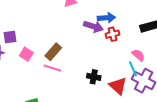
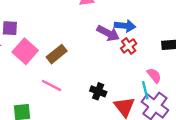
red cross: (112, 34) -> (129, 46), turned -32
pink square: (26, 54) -> (25, 51), size x1.5
pink line: (52, 68) -> (52, 85), moved

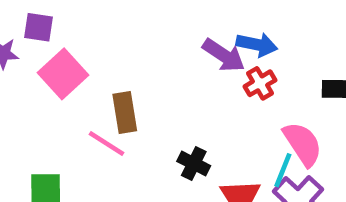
brown rectangle: (57, 54) -> (125, 112), moved, turned -66
pink semicircle: (154, 75) -> (303, 144), size x1.5
cyan line: (145, 90) -> (283, 170), turned 30

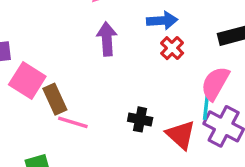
purple arrow: (224, 55) -> (107, 39), moved, turned -112
brown rectangle: (125, 112) -> (55, 99), moved
pink semicircle: (303, 144) -> (215, 83), turned -102

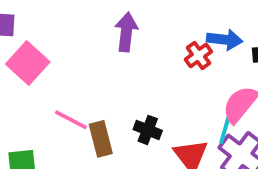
blue arrow: (162, 21) -> (225, 40), moved
brown rectangle: (55, 99) -> (101, 139), moved

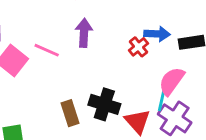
pink line: (71, 120) -> (47, 50), moved
black cross: (148, 130) -> (104, 104), size x1.5

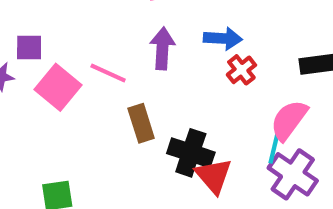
blue arrow: (157, 34) -> (223, 38), moved
brown rectangle: (70, 113) -> (141, 123), moved
red triangle: (137, 121) -> (214, 176), moved

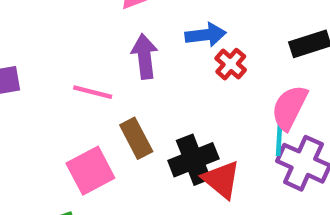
pink square: (58, 87) -> (90, 171), moved, turned 33
black cross: (191, 153) -> (193, 160), turned -30

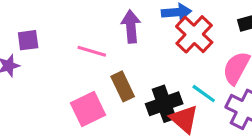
red cross: (231, 64) -> (194, 34), size x1.6
cyan line: (279, 138) -> (204, 94), moved, turned -60

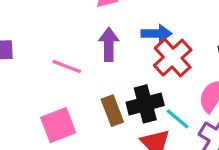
brown rectangle: (123, 86) -> (112, 111), moved
black cross: (164, 104) -> (145, 104), moved

